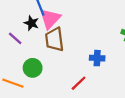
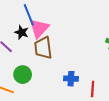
blue cross: (97, 58) -> (71, 79), moved
red line: (79, 83) -> (93, 89), moved, turned -42

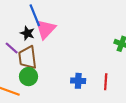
brown trapezoid: (43, 48) -> (27, 58), moved
red line: (93, 89) -> (106, 82), moved

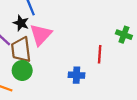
pink triangle: (45, 29) -> (41, 35), moved
red line: (106, 82) -> (100, 54), moved

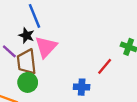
red line: (100, 54) -> (105, 66), turned 36

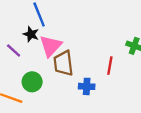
brown trapezoid: (27, 62) -> (63, 63), moved
red line: (105, 66) -> (110, 66), turned -30

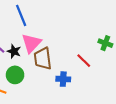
black star: (31, 34) -> (14, 51), moved
red line: (110, 66) -> (84, 61), turned -56

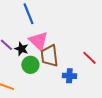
pink triangle: (31, 43) -> (38, 41), turned -30
green circle: (15, 75) -> (30, 65), moved

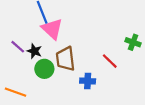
pink triangle: (38, 41) -> (52, 29), moved

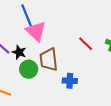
red line: (110, 61) -> (86, 44), moved

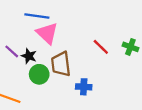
blue line: (27, 15) -> (37, 16), turned -60

